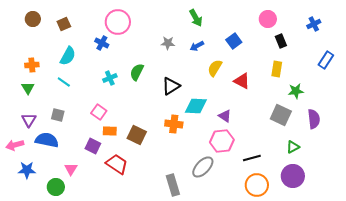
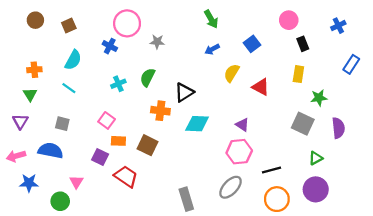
gray star: (168, 43) -> (157, 42), moved
cyan diamond: (196, 106) -> (197, 124), moved
purple triangle: (29, 120) -> (20, 121), moved
orange cross: (174, 124) -> (160, 111), moved
gray ellipse: (203, 167) -> (231, 187), moved

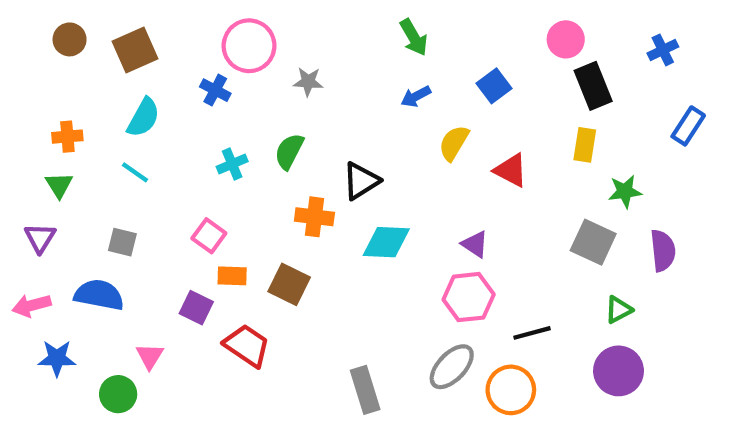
brown square: (69, 26) -> (135, 50), size x1.5
black rectangle: (303, 44) -> (593, 86), size x1.5
orange circle: (277, 199) -> (511, 390), moved

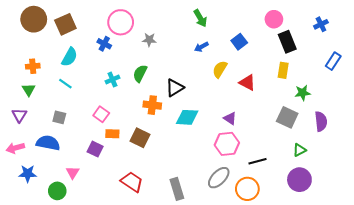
brown circle: (70, 39) -> (34, 19), size x1.6
red trapezoid: (247, 346) -> (132, 182), moved

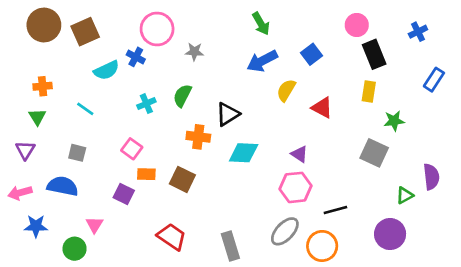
blue arrow: (201, 47) -> (262, 61), size x1.6
cyan semicircle: (70, 57) -> (106, 70), moved, turned 36
purple semicircle: (321, 121) -> (431, 177), moved
green triangle: (299, 150) -> (405, 195), moved

